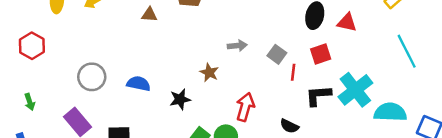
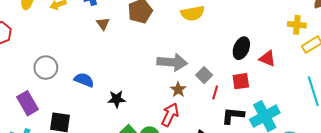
brown triangle: (149, 15) -> (103, 24), turned 40
gray arrow: (237, 46) -> (172, 62), size x1.8
brown star: (209, 72) -> (178, 90), moved

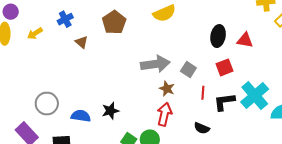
gray circle: (46, 68) -> (47, 104), moved
blue semicircle: (84, 80) -> (81, 116), moved
red line: (215, 92) -> (203, 93), moved

